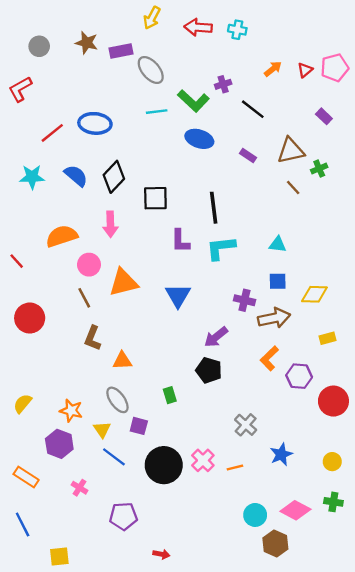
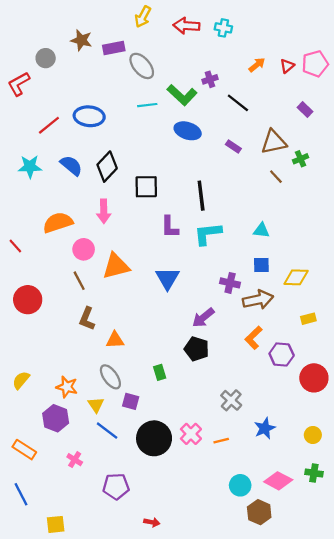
gray circle: (39, 46) -> (46, 58), moved

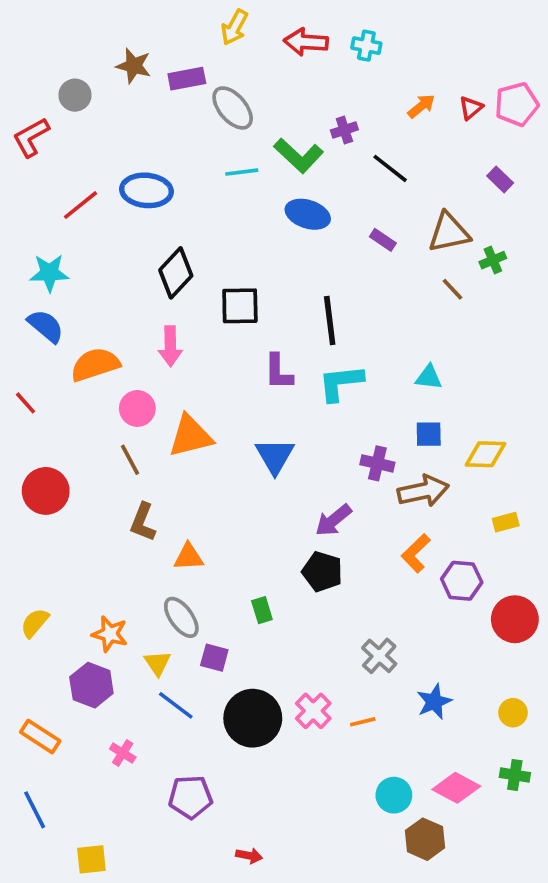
blue semicircle: (71, 165) -> (46, 326), moved

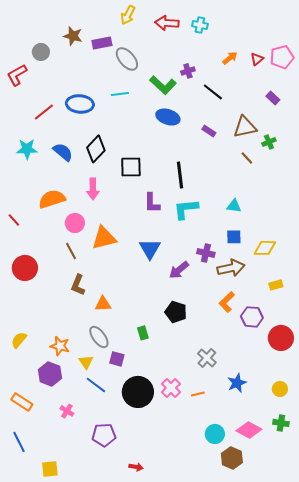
cyan line: (242, 172) -> (120, 94), moved
blue semicircle: (46, 326) -> (63, 152), moved
purple arrow: (333, 520) -> (179, 270), moved

